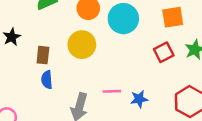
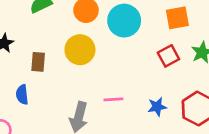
blue semicircle: (47, 80) -> (22, 95), moved
blue star: (139, 99) -> (157, 107), moved

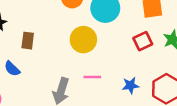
yellow circle: (80, 50) -> (83, 40), moved
blue semicircle: (22, 95) -> (12, 69), turned -42

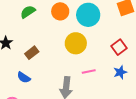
brown rectangle: (28, 41) -> (32, 53), turned 56
red square: (143, 41) -> (119, 47), moved

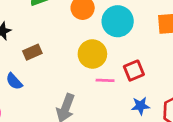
red square: (119, 47) -> (134, 71), moved
pink line: (89, 72) -> (105, 80), moved

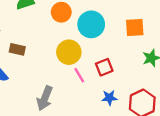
brown rectangle: (32, 52) -> (17, 49), turned 35
pink line: (105, 80) -> (79, 75), turned 56

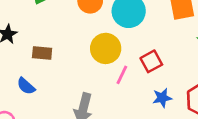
pink line: (79, 75) -> (122, 75), turned 63

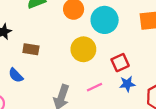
pink line: (122, 75) -> (94, 87), moved, turned 35
blue star: (162, 98) -> (127, 84), moved

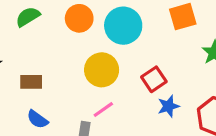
blue semicircle: (16, 75) -> (37, 119), moved
pink line: (94, 87) -> (103, 110), moved

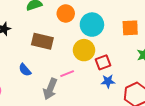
yellow circle: (102, 70) -> (84, 50), moved
brown rectangle: (31, 82) -> (42, 41), moved, size x1.5

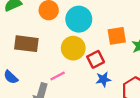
orange square: (130, 28) -> (117, 36), moved

